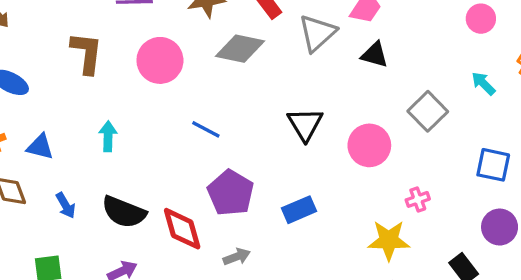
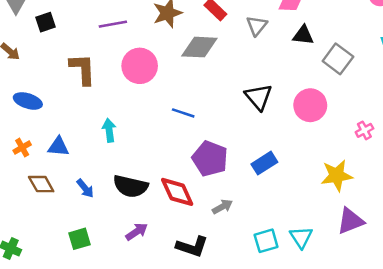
gray triangle: (317, 33) -> (257, 26), size x0.7
gray square: (428, 111) -> (338, 59), moved
pink cross: (418, 199) -> (364, 130), moved

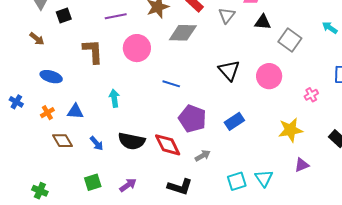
purple triangle: (351, 221) -> (302, 165), size x0.7
purple arrow: (137, 232) -> (128, 185), moved

